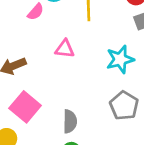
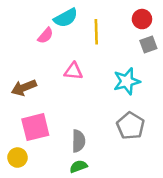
pink square: (25, 107) -> (35, 127), turned 36

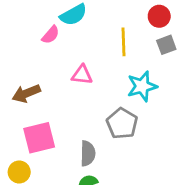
yellow line: (96, 32) -> (123, 42), moved
gray pentagon: (131, 126) -> (122, 123), moved

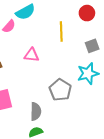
gray square: (166, 45) -> (92, 46), moved
cyan star: (142, 86) -> (88, 74), moved

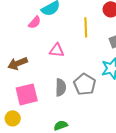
gray semicircle: (36, 111) -> (61, 87), moved

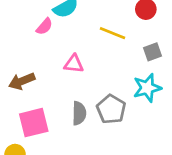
yellow line: (86, 27) -> (112, 33), turned -66

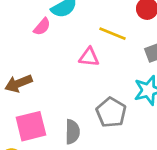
pink triangle: (74, 64) -> (89, 57), moved
gray semicircle: (79, 113) -> (72, 132), moved

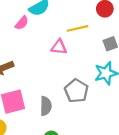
yellow line: (113, 34) -> (77, 28), turned -35

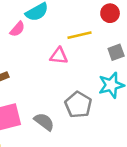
gray semicircle: (46, 106) -> (44, 122), turned -54

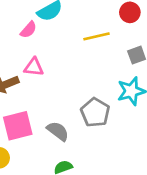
pink triangle: (59, 56) -> (34, 67), moved

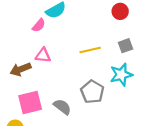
yellow line: (97, 36) -> (90, 50), moved

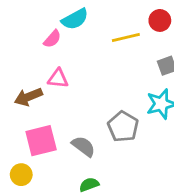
yellow line: (90, 50) -> (126, 37), moved

